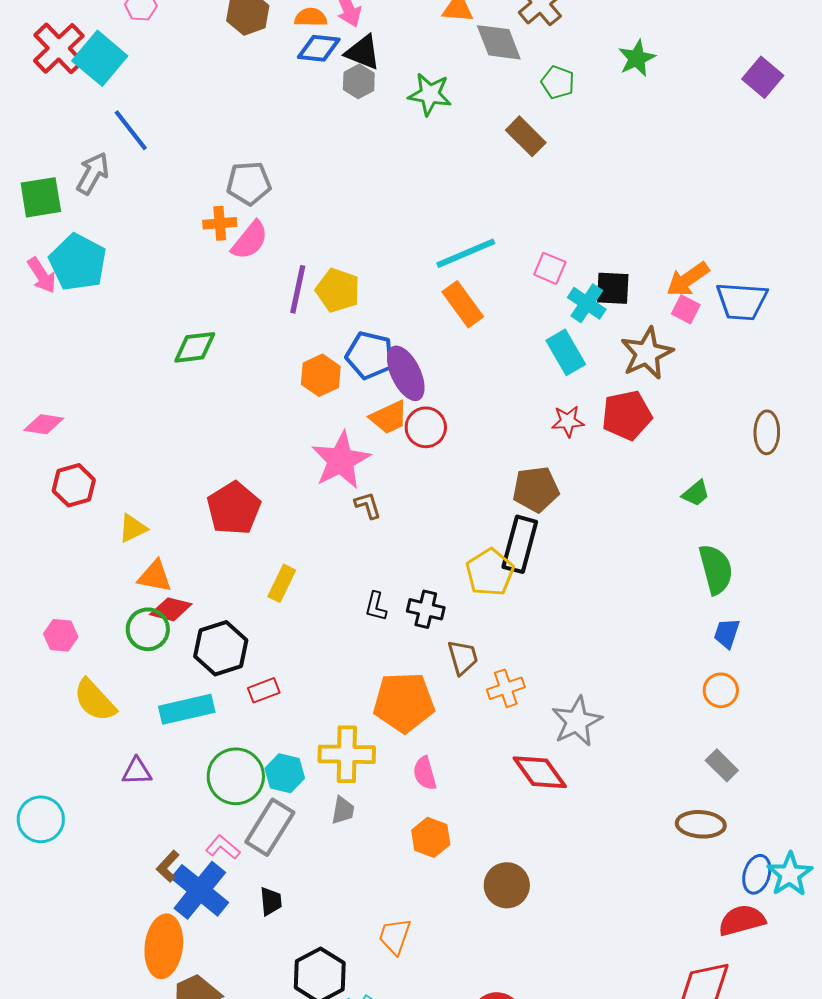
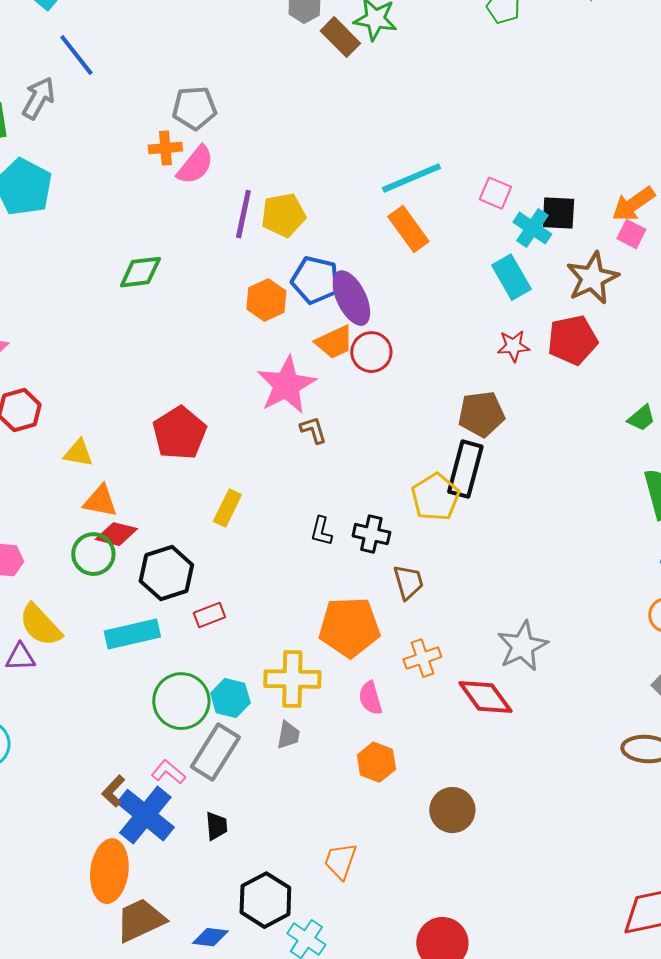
brown rectangle: (526, 136) -> (340, 37), moved
yellow pentagon: (338, 290) -> (283, 215), turned -30
yellow triangle: (133, 528) -> (78, 453), turned 36
orange cross: (506, 688) -> (422, 658), moved
purple triangle: (137, 771) -> (20, 657), moved

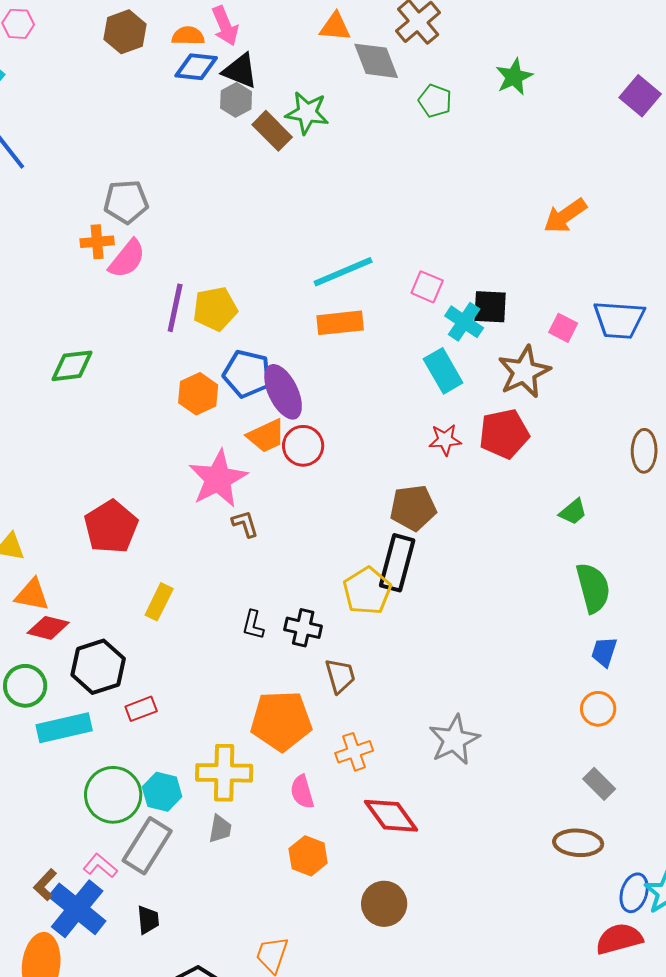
orange arrow: (633, 204) -> (565, 216), moved
orange rectangle: (408, 229) -> (340, 323), turned -60
green circle: (93, 554) -> (25, 686), moved
red diamond: (485, 697) -> (391, 816), moved

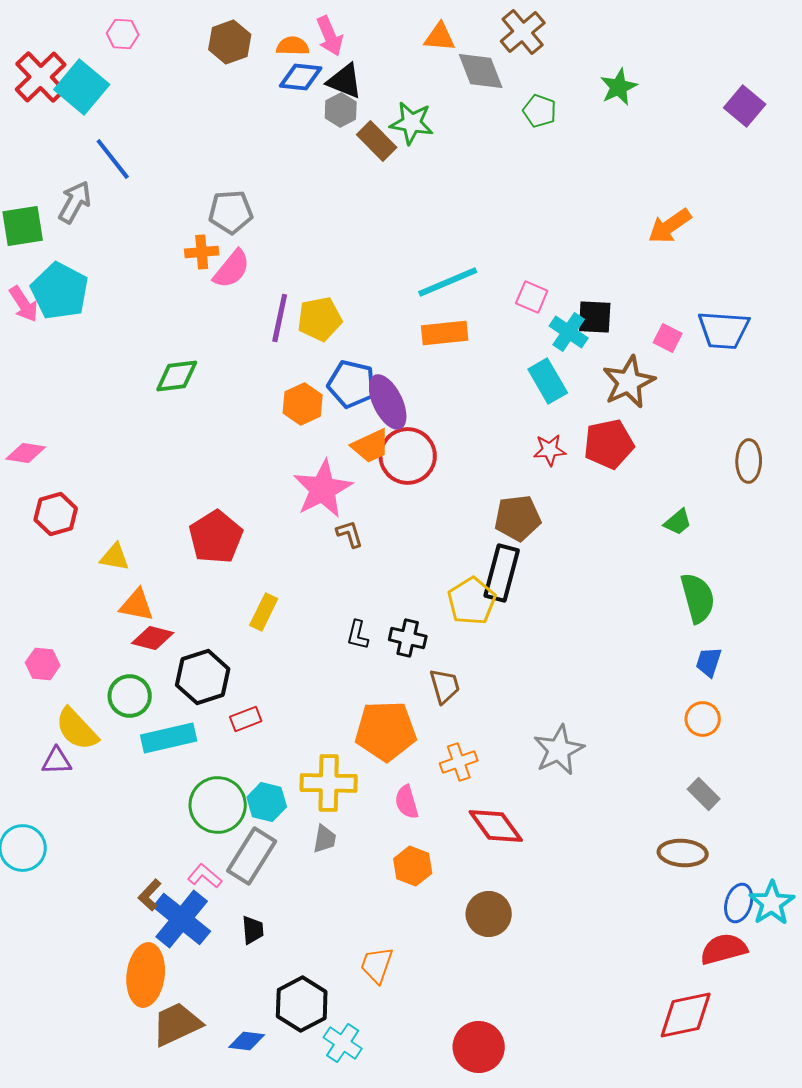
red circle: (303, 446) -> (408, 456), size x1.4

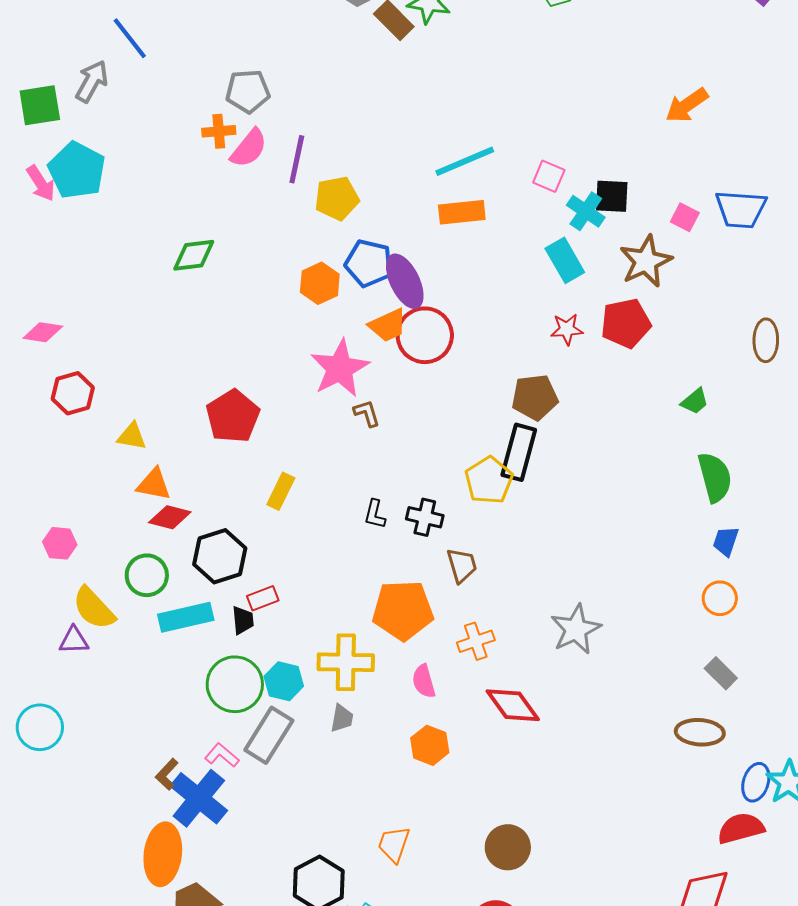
purple line: (280, 318) -> (297, 159), moved
brown circle: (489, 914) -> (508, 847), moved
black trapezoid: (253, 930) -> (243, 620), moved

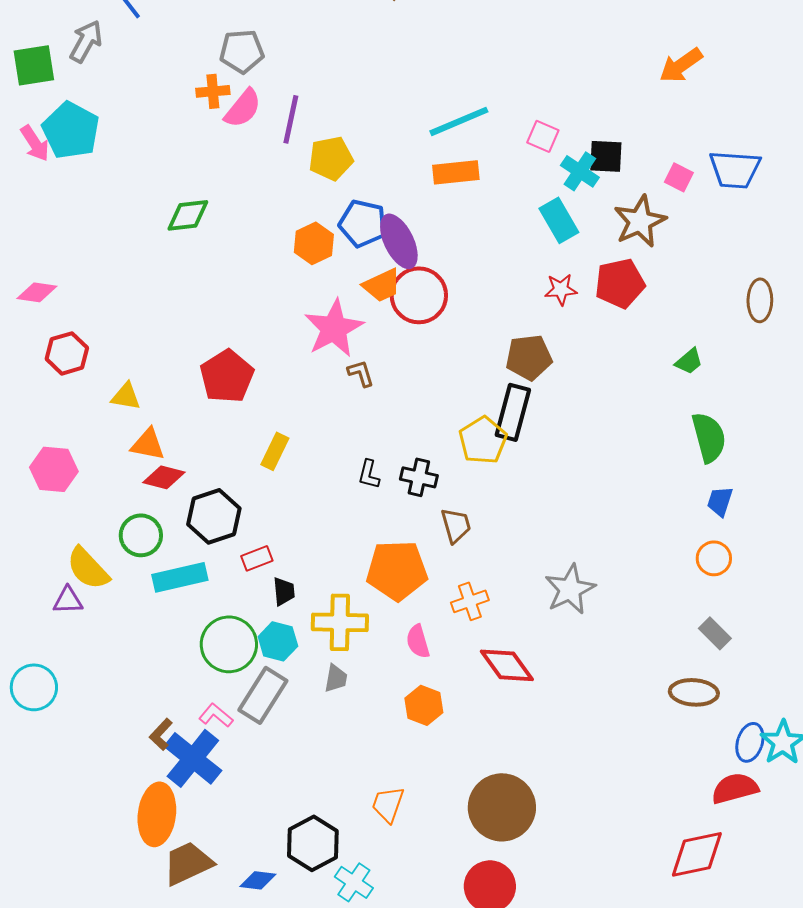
pink hexagon: (60, 543) -> (54, 469), moved, size x1.4
black trapezoid: (243, 620) -> (284, 591), moved
brown circle: (508, 847) -> (502, 807), size x1.5

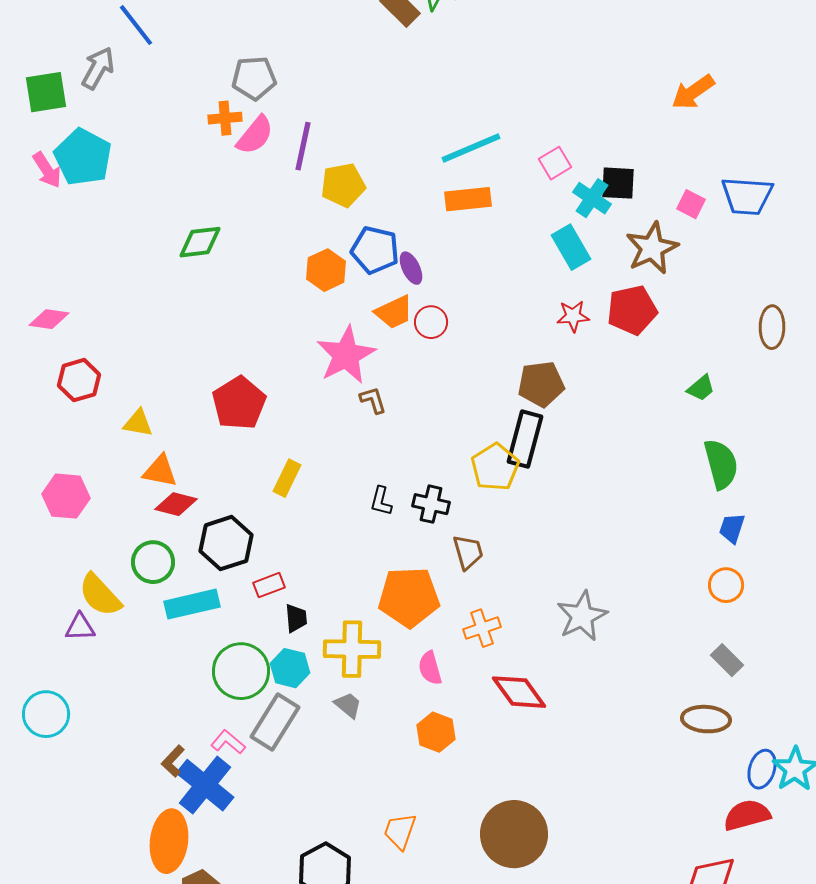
pink square: (543, 136) -> (555, 163), turned 36
purple ellipse: (399, 241) -> (411, 268), size x0.6
red circle: (419, 295) -> (431, 322), size x0.6
gray trapezoid: (336, 678) -> (348, 705), turned -60

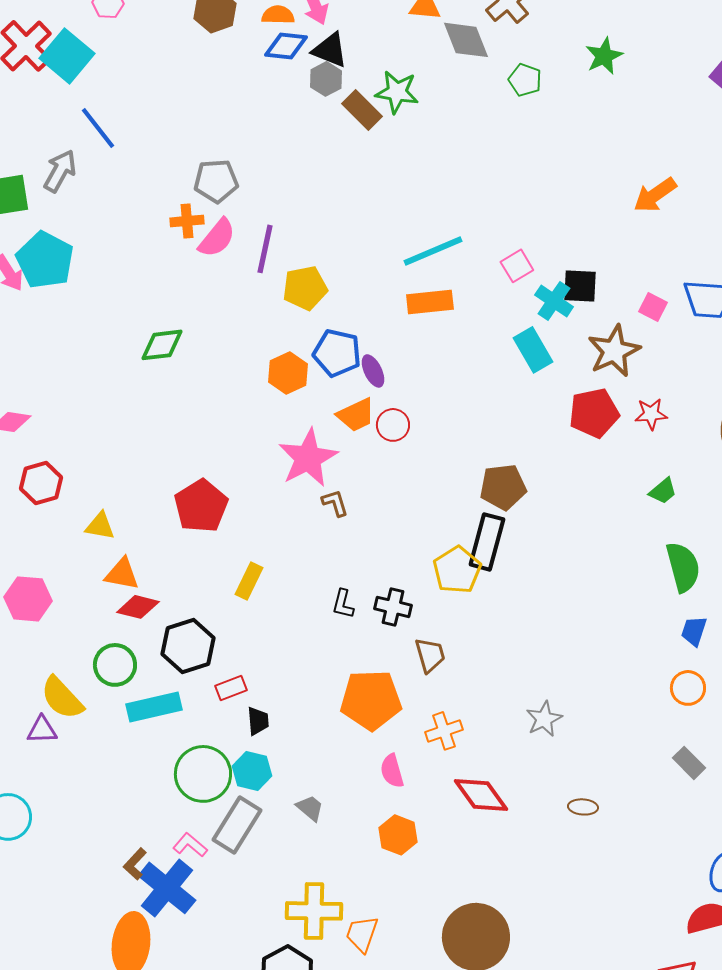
red star: (573, 316) -> (651, 414), moved
gray star: (582, 616) -> (544, 719), size x0.7
yellow cross: (352, 649) -> (314, 911), moved
brown ellipse: (706, 719) -> (583, 807), moved, size x0.6

